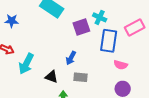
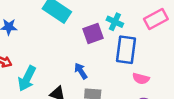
pink rectangle: (135, 28) -> (156, 19), moved
blue arrow: (71, 58) -> (81, 71), turned 120

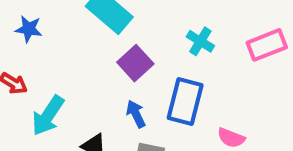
purple square: (93, 33) -> (135, 63), moved, turned -30
blue rectangle: (126, 50) -> (185, 101), moved

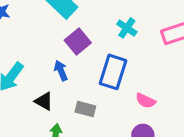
blue arrow: (136, 114) -> (61, 71), moved

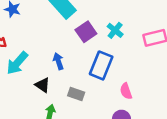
purple square: (78, 41) -> (86, 32), moved
pink semicircle: (146, 101) -> (126, 91), turned 42

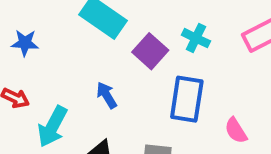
blue arrow: (58, 61) -> (107, 95), moved

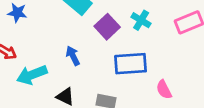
blue rectangle: (187, 99) -> (131, 64), turned 72
cyan arrow: (52, 126) -> (32, 75), turned 36

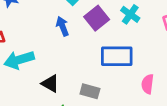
blue arrow: (73, 56) -> (62, 26), moved
pink semicircle: (164, 90) -> (148, 84), turned 30

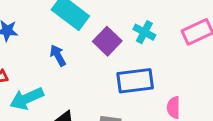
blue arrow: (62, 26) -> (58, 55), moved

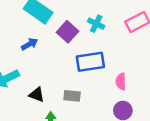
blue arrow: (58, 55) -> (30, 44), turned 91

